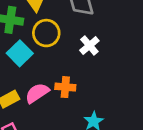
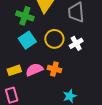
yellow circle: (46, 33) -> (54, 39), moved

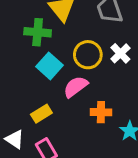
orange cross: (54, 69) -> (101, 112), moved
pink semicircle: (34, 70) -> (76, 87), moved

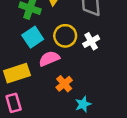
orange cross: (101, 112) -> (64, 84), turned 35
yellow rectangle: (41, 114) -> (17, 73), size x1.5

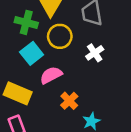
yellow circle: (65, 36) -> (60, 36), moved
yellow rectangle: (17, 73) -> (18, 93), turned 45

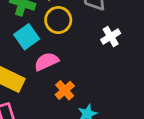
white cross: (95, 53) -> (111, 37), moved

